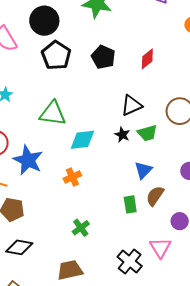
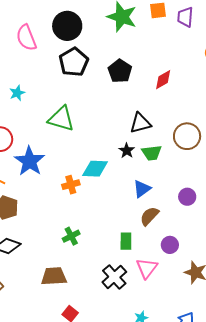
cyan diamond: (82, 140) -> (95, 169), moved
green rectangle: (130, 204) -> (126, 241), moved

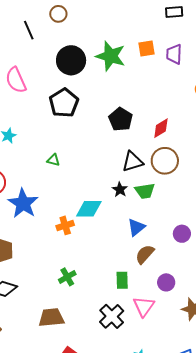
black circle: (67, 26) -> (71, 60), moved
black pentagon: (120, 71) -> (121, 119), moved
red diamond: (163, 80) -> (161, 128), moved
green triangle: (61, 119) -> (53, 160), size x0.5
brown circle: (187, 136) -> (165, 161), moved

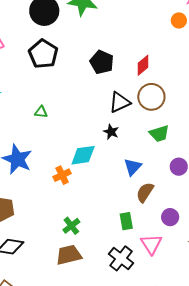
green trapezoid: (145, 191) -> (159, 134), moved
brown trapezoid: (51, 318) -> (69, 255), moved

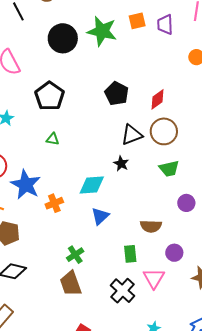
black pentagon: (43, 54) -> (50, 96), moved
blue triangle: (133, 167) -> (100, 216), moved
orange cross: (62, 175) -> (54, 203), moved
brown semicircle: (145, 192) -> (151, 226), turned -125
brown trapezoid: (69, 255) -> (71, 284), turned -100

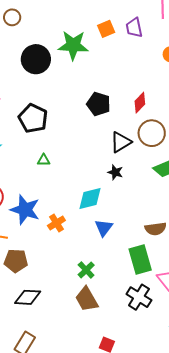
green rectangle: (130, 254) -> (140, 259), size x1.6

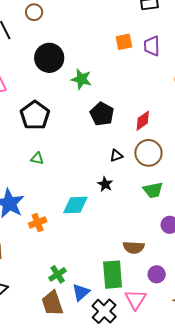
green star: (73, 45) -> (81, 79), moved, size x0.7
black triangle: (121, 142) -> (116, 156), size x0.6
blue triangle: (104, 228) -> (81, 292), moved

